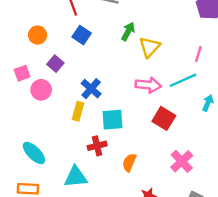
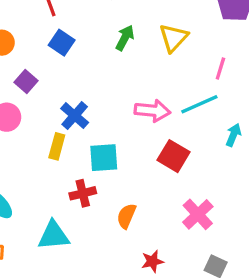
yellow triangle: (150, 47) -> (173, 38), moved

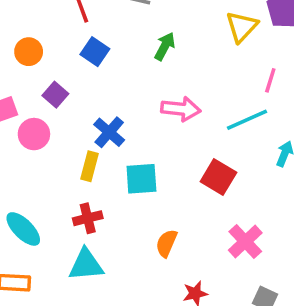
yellow triangle: (173, 38) -> (242, 27), moved
pink arrow: (152, 111) -> (181, 109), moved
red cross: (83, 193) -> (88, 218), moved

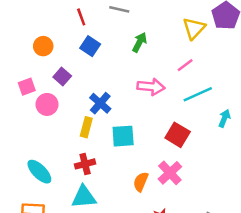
pink line: (270, 80) -> (185, 65), moved, turned 36
pink cross: (245, 241) -> (170, 173), moved

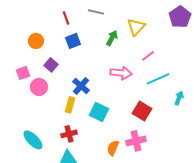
yellow triangle: (194, 28) -> (136, 27), moved
blue square: (90, 46) -> (73, 41), turned 35
cyan square: (123, 136) -> (99, 112), turned 30
pink cross: (170, 173) -> (136, 141), turned 30

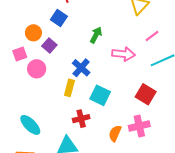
green arrow: (112, 38) -> (96, 35), moved
orange circle: (36, 41) -> (33, 33), moved
blue square: (73, 41) -> (59, 18), moved, turned -35
red cross: (69, 134) -> (81, 119), moved

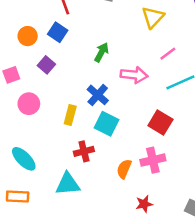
orange circle: (33, 33) -> (28, 36), moved
blue cross: (81, 68) -> (98, 95), moved
pink circle: (37, 69) -> (29, 104), moved

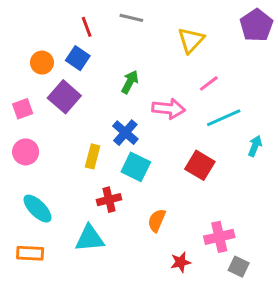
purple square: (46, 65) -> (64, 97), size x1.5
pink circle: (29, 104) -> (26, 152), moved
pink cross: (153, 160) -> (219, 237), moved

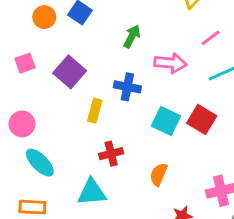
purple square: (64, 97) -> (70, 72), moved
blue cross: (125, 133) -> (127, 87), turned -30
pink circle: (26, 152) -> (22, 124), moved
cyan square: (136, 167) -> (166, 121), moved

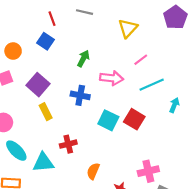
orange circle: (44, 17) -> (13, 51), moved
yellow rectangle: (95, 111) -> (46, 112), moved, turned -42
orange semicircle: (159, 174) -> (93, 171), moved
cyan triangle: (92, 192) -> (43, 162), moved

